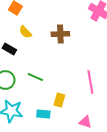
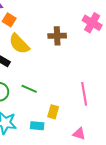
yellow semicircle: (25, 32) -> (19, 44), size x1.6
brown cross: (60, 34) -> (57, 36), moved

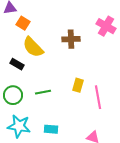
green line: (29, 89) -> (43, 92), turned -35
yellow rectangle: (53, 112) -> (78, 85), moved

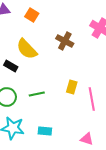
orange square: (23, 23) -> (32, 15), moved
brown cross: (71, 39) -> (65, 41), turned 30

